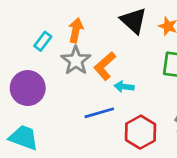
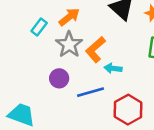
orange arrow: (76, 30) -> (69, 17), turned 40
purple circle: (28, 88) -> (59, 78), moved, size x0.6

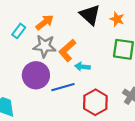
gray star: (69, 45) -> (45, 46), turned -30
purple circle: (59, 78) -> (36, 75), size x1.6

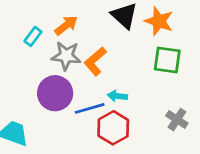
orange star: (117, 19) -> (159, 21), size x1.5
cyan arrow: (82, 67) -> (117, 96), moved
red hexagon: (95, 102) -> (113, 128), moved

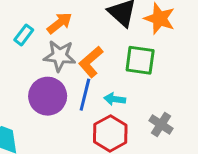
green square: (167, 60) -> (140, 60), moved
blue line: (90, 108) -> (85, 95), moved, turned -60
gray cross: (177, 120) -> (161, 124), moved

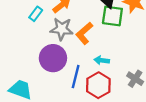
green square: (140, 60) -> (112, 16), moved
blue line: (85, 95) -> (76, 77), moved

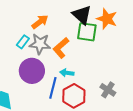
cyan rectangle: (36, 14) -> (23, 42), moved
cyan arrow: (102, 60) -> (67, 73), moved

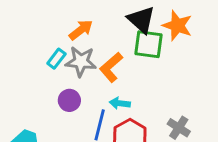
purple circle: (32, 71) -> (69, 100), size x0.6

